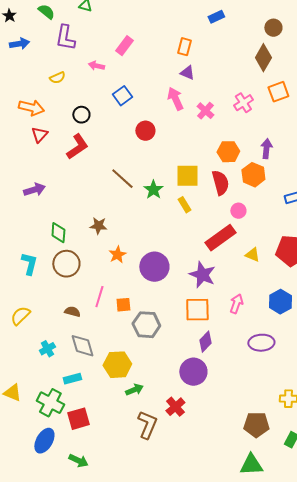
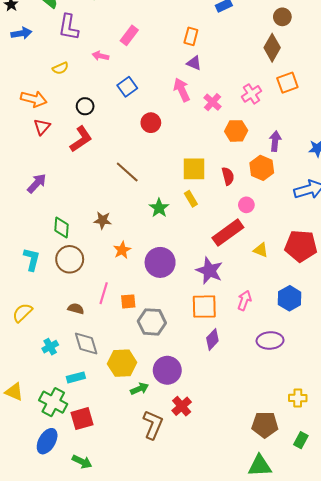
orange hexagon: (228, 152) -> (236, 131), moved
red semicircle: (220, 183) -> (228, 176), size x0.7
purple arrow: (34, 190) -> (37, 183), turned -30
green star: (153, 190) -> (159, 208), moved
purple circle: (193, 372) -> (167, 370), moved

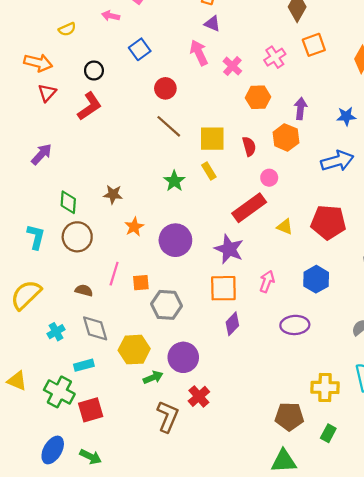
brown line: (127, 172) -> (169, 126), moved
yellow semicircle: (22, 313) -> (26, 295), size x1.4
yellow cross: (298, 398) -> (325, 387), size x1.4
blue ellipse: (47, 441) -> (53, 450), moved

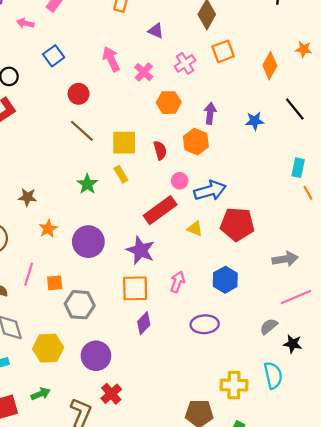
purple triangle: (212, 24) -> (156, 31), moved
blue arrow: (337, 161) -> (210, 191), moved
green arrow: (153, 377) -> (41, 394), moved

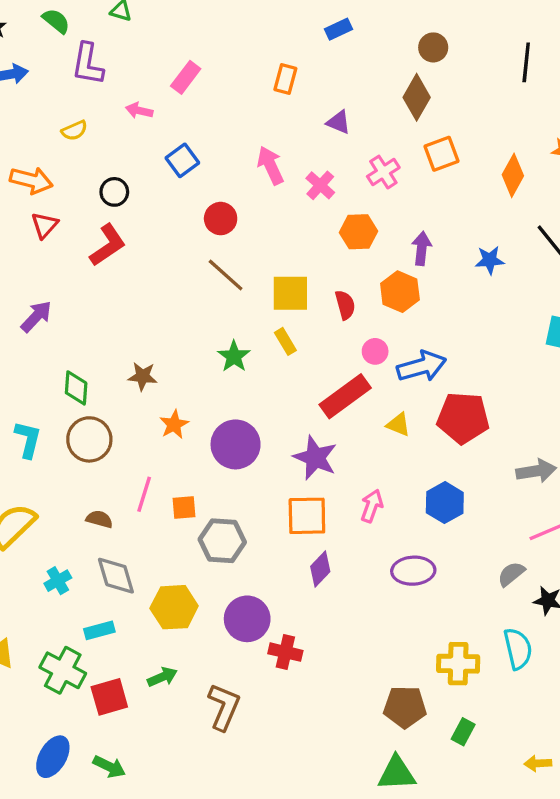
red cross: (111, 394) -> (285, 652), moved, turned -36

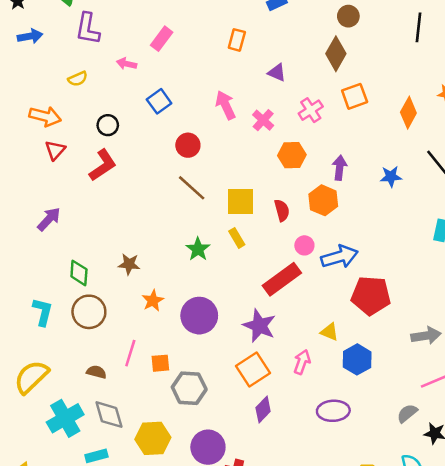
yellow triangle: (398, 424) -> (330, 332), moved
orange square: (307, 516) -> (253, 369), turned -32
cyan cross: (58, 581) -> (65, 418), size x1.8

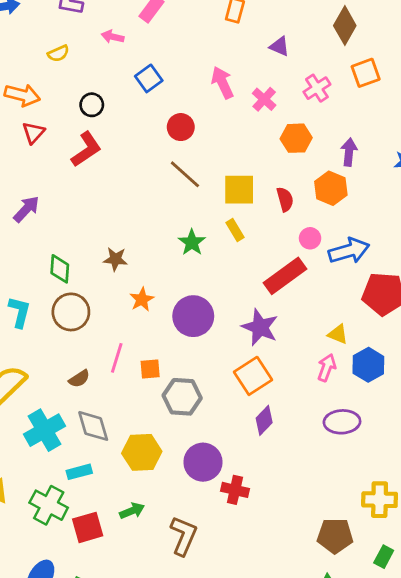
pink arrow: (302, 362) -> (327, 368), moved
brown semicircle: (96, 372) -> (79, 379), turned 132

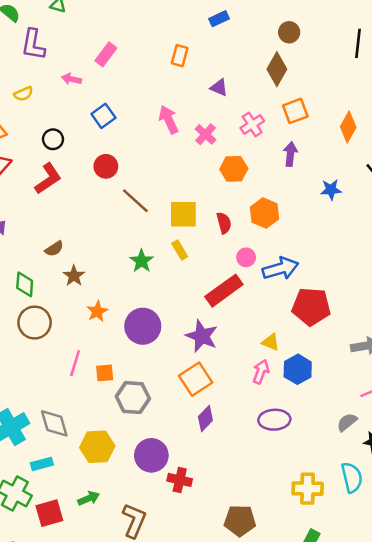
red circle: (181, 127) -> (106, 166), moved
purple arrow: (349, 152) -> (290, 154), moved
brown star: (115, 259) -> (74, 276), turned 30
brown semicircle: (79, 379) -> (54, 249), moved
brown pentagon: (335, 536) -> (240, 521), moved

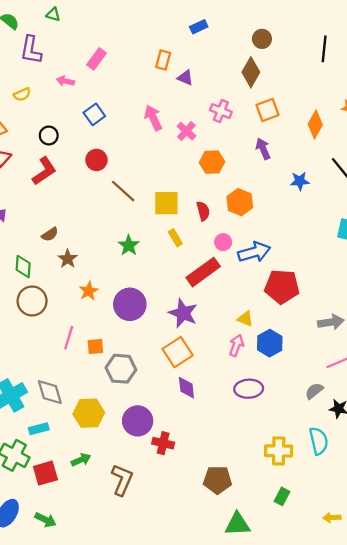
purple triangle: (219, 88) -> (185, 78), moved
pink cross: (252, 125) -> (221, 111), moved, turned -35
purple arrow: (290, 154) -> (263, 149), turned -30
yellow rectangle: (180, 250) -> (175, 238), moved
purple diamond: (205, 418) -> (186, 388), turned -50

